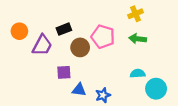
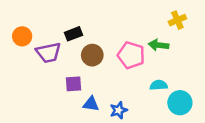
yellow cross: (135, 14) -> (177, 20), moved
pink pentagon: (103, 37) -> (131, 55), moved
purple trapezoid: (42, 45) -> (48, 53), turned 50

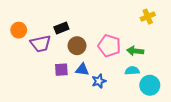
green arrow: (159, 45) -> (135, 51), moved
blue triangle: (91, 104) -> (82, 70), moved
blue star: (119, 110) -> (99, 81), moved

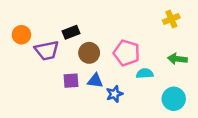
green arrow: (135, 51) -> (177, 59), moved
cyan semicircle: (132, 71) -> (145, 73), moved

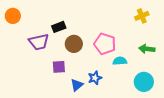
orange circle: (21, 35) -> (13, 16), moved
blue triangle: (95, 81) -> (77, 85), moved, turned -48

